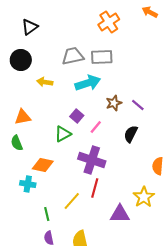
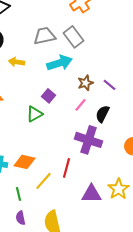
gray rectangle: (102, 57) -> (74, 37), turned 55
pink line: (96, 127) -> (80, 105), moved
purple cross: (92, 160) -> (88, 140), moved
orange diamond: (43, 165) -> (24, 162), moved
yellow star: (144, 197) -> (118, 189), moved

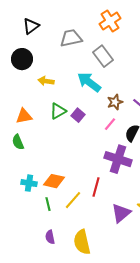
gray trapezoid: (44, 36) -> (71, 38), moved
cyan arrow: (60, 63) -> (89, 82), turned -125
green triangle: (34, 114) -> (58, 111), moved
green line: (18, 194) -> (48, 204), moved
purple triangle: (92, 194) -> (121, 213), turned -40

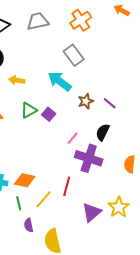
gray trapezoid: (71, 38) -> (38, 21), moved
pink line: (110, 124) -> (73, 138), moved
purple semicircle: (50, 237) -> (29, 225), moved

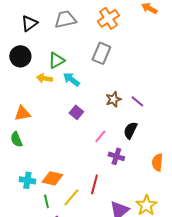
gray rectangle: (74, 55) -> (101, 53), turned 60
cyan arrow: (60, 81) -> (71, 79), moved, size x0.7
green triangle: (29, 110) -> (56, 60), moved
purple cross: (89, 158) -> (116, 156), size x0.6

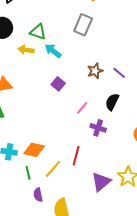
green triangle: (56, 60) -> (38, 32), turned 48

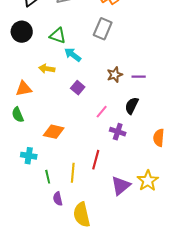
yellow arrow: (26, 50) -> (47, 69), moved
purple line: (119, 73) -> (139, 77), turned -40
orange diamond: (34, 150) -> (54, 132), moved
yellow line: (53, 169) -> (73, 173), turned -36

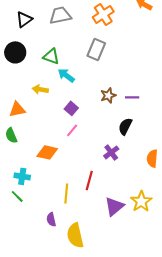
pink line: (102, 112) -> (72, 130), moved
purple cross: (118, 132) -> (111, 152), turned 35
green line: (48, 177) -> (17, 196), moved, turned -32

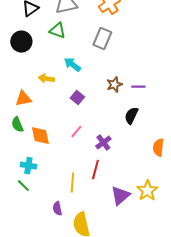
green triangle: (51, 56) -> (57, 31), moved
pink line: (72, 130) -> (76, 132), moved
orange diamond: (47, 152) -> (40, 136), moved, turned 65
purple cross: (111, 152) -> (103, 143), moved

